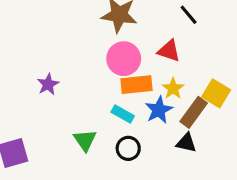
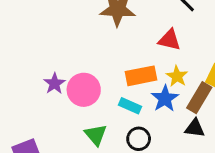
pink circle: (124, 59) -> (84, 90), moved

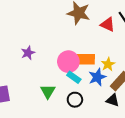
red triangle: (170, 40) -> (108, 25), moved
pink circle: (84, 90) -> (68, 62), moved

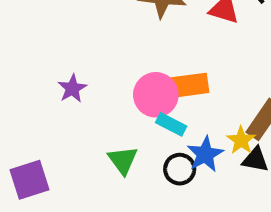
yellow star: (108, 64) -> (241, 140), moved
blue star: (97, 77) -> (205, 154), moved

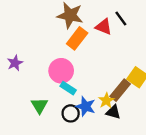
orange rectangle: (188, 85) -> (77, 38), moved, turned -50
blue star: (205, 154) -> (86, 106), turned -30

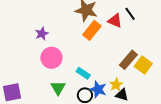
purple star: (15, 63) -> (42, 34), moved
pink circle: (61, 71) -> (51, 58), moved
brown rectangle: (120, 90) -> (128, 60), moved

